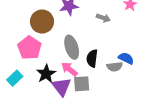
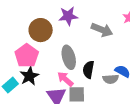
gray arrow: (103, 18) -> (102, 30), size x1.5
black star: (46, 74) -> (29, 76), moved

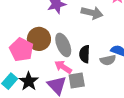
brown circle: (41, 30) -> (39, 39), moved
black star: (29, 76) -> (29, 81), moved

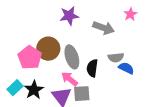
gray semicircle: (108, 60) -> (116, 57), moved

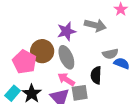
purple star: (69, 16) -> (66, 31), moved
black semicircle: (92, 68) -> (96, 75), moved

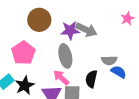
gray arrow: (95, 25) -> (86, 30), moved
brown circle: (42, 51) -> (39, 20), moved

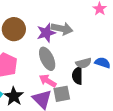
gray semicircle: (109, 60) -> (84, 63), moved

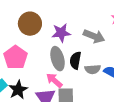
gray arrow: (62, 29) -> (94, 36), moved
black semicircle: (77, 76) -> (75, 60), moved

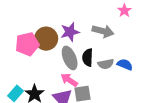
brown circle: (30, 24) -> (46, 39), moved
pink pentagon: (15, 57) -> (27, 44), moved, turned 30

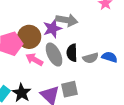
gray arrow: (103, 31) -> (67, 20), moved
pink arrow: (69, 80) -> (34, 59), moved

